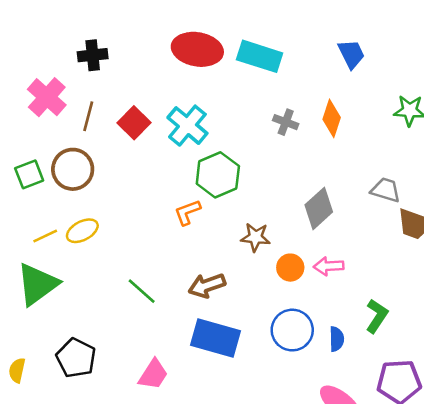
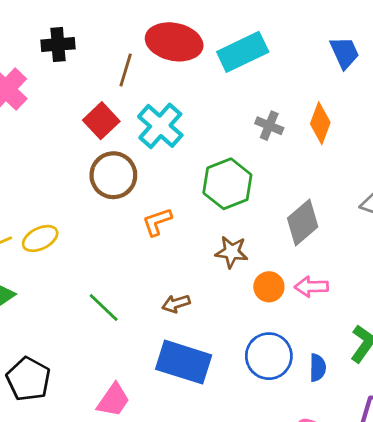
cyan rectangle: (260, 56) -> (243, 52), turned -45
brown line: (88, 116) -> (126, 70), moved
brown circle: (73, 169) -> (113, 175), moved
green hexagon: (218, 175) -> (227, 184), moved
brown arrow: (207, 285) -> (176, 304), size x0.7

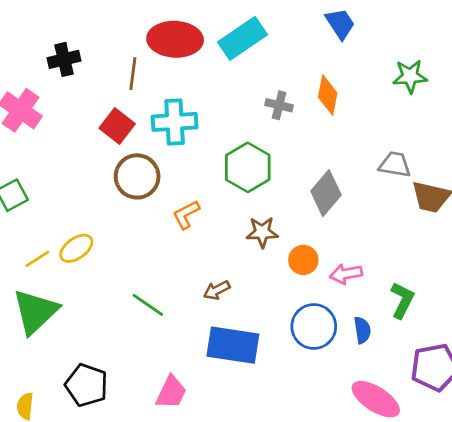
cyan cross: (160, 126) -> (175, 122), turned -36
pink arrow: (311, 287) -> (346, 274), moved

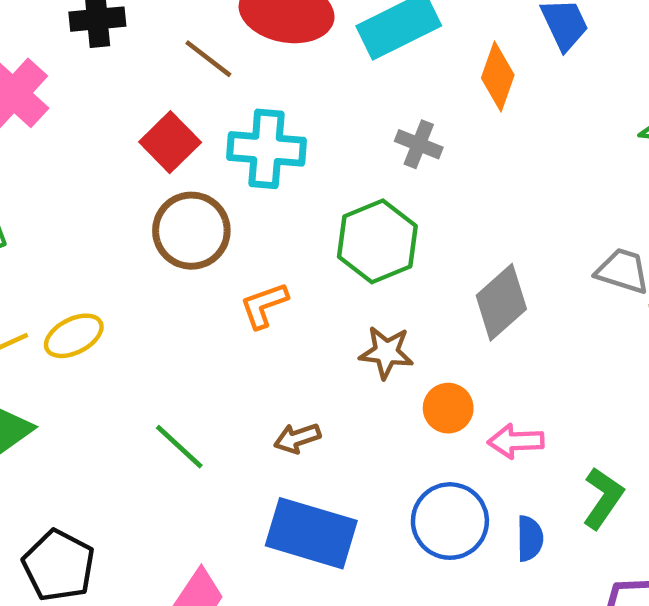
brown line: (133, 74) -> (208, 59), turned -68
orange diamond: (328, 95) -> (498, 76), moved
gray cross: (279, 105) -> (419, 144), moved

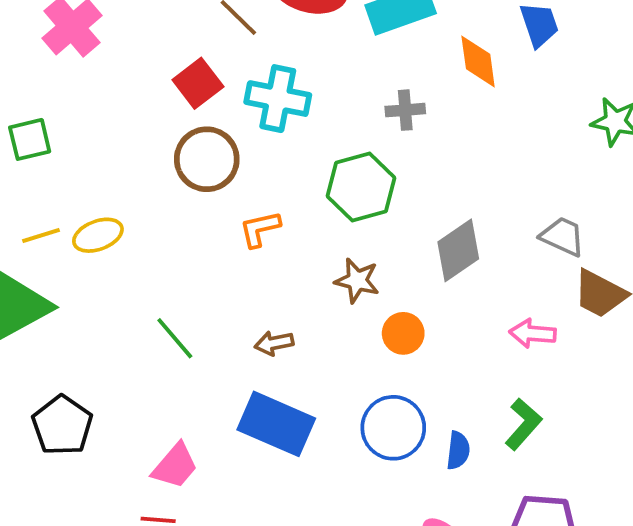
orange diamond: (498, 76) -> (478, 61), turned -34
gray cross: (419, 144) -> (405, 110), turned -33
pink arrow: (516, 441) -> (533, 333), moved

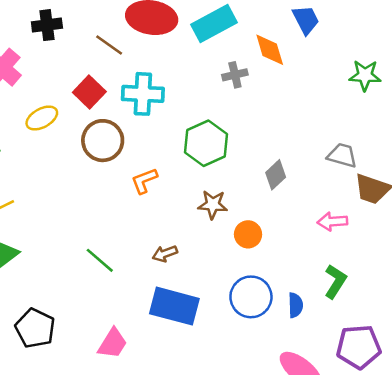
gray cross: (405, 110) -> (235, 75), moved
yellow ellipse: (98, 235) -> (42, 118), moved
gray diamond: (458, 250) -> (276, 175), size x0.7

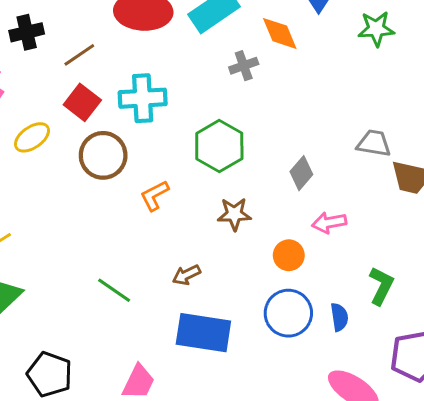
brown line: (109, 45) -> (79, 55), moved, turned -64
green star: (365, 75) -> (376, 29), moved
pink arrow: (332, 222) -> (329, 223), moved
orange circle: (248, 234) -> (289, 255), moved

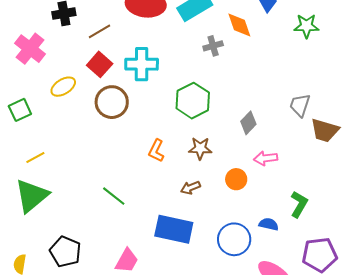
gray trapezoid: (374, 143) -> (300, 105), turned -85
orange L-shape: (155, 195) -> (156, 151), moved, turned -40
brown arrow: (186, 275) -> (190, 188), moved
blue circle: (288, 313) -> (234, 239), moved
blue semicircle: (339, 317) -> (269, 224), turned -72

